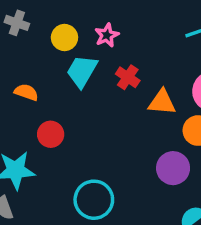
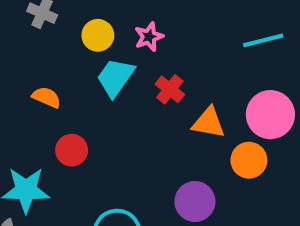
purple circle: (173, 168) -> (195, 202), moved

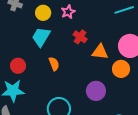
cyan trapezoid: (115, 77) -> (41, 37), moved
orange semicircle: (47, 97) -> (54, 64), moved, turned 48
red circle: (72, 150) -> (18, 66), moved

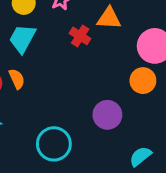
orange triangle: (100, 52) -> (109, 18), moved
orange semicircle: (54, 64) -> (17, 79), moved

